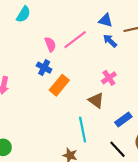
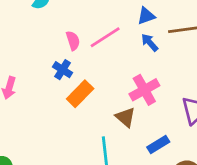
blue triangle: (106, 20) -> (146, 16), turned -40
pink cross: (109, 78) -> (144, 90), size x1.5

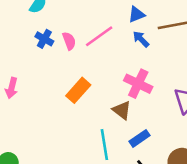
blue cross: (63, 70) -> (44, 39), moved
pink cross: (144, 90) -> (138, 84), turned -32
blue rectangle: (158, 144) -> (140, 138), moved

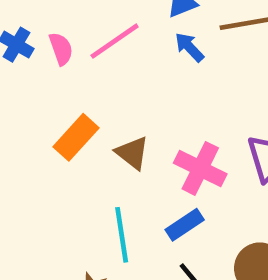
pink cross: (138, 84) -> (200, 168), moved
brown triangle: (122, 110) -> (132, 153), moved

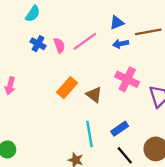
blue arrow: (189, 47) -> (121, 44), turned -56
pink cross: (200, 168) -> (127, 79), moved

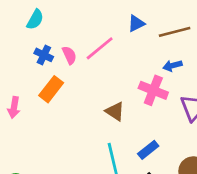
blue arrow: (121, 44) -> (172, 66), moved
orange rectangle: (67, 88) -> (51, 89), moved

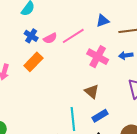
pink semicircle: (69, 55) -> (50, 38), turned 80
pink cross: (153, 90) -> (98, 57), moved
brown triangle: (115, 111) -> (92, 91), moved

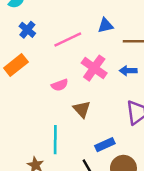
blue cross: (31, 36) -> (27, 30), moved
pink semicircle: (50, 38) -> (60, 85), moved
blue rectangle: (100, 116) -> (105, 145), moved

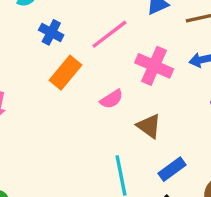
orange rectangle: (16, 65) -> (66, 73), moved
blue rectangle: (105, 145) -> (172, 169), moved

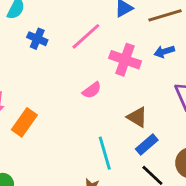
orange rectangle: (66, 73) -> (24, 122), moved
brown triangle: (149, 126) -> (137, 117), moved

